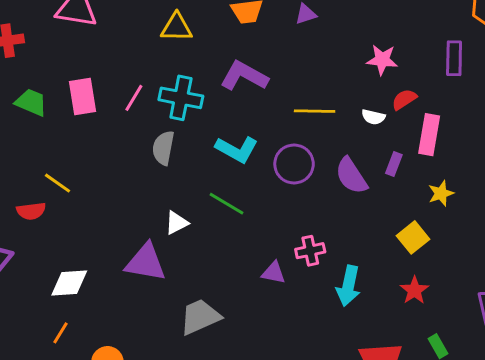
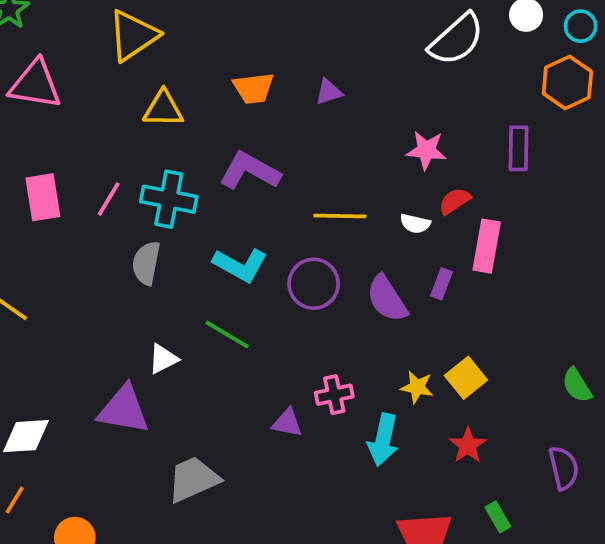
yellow star: (441, 193) -> (417, 387), moved, turned 30

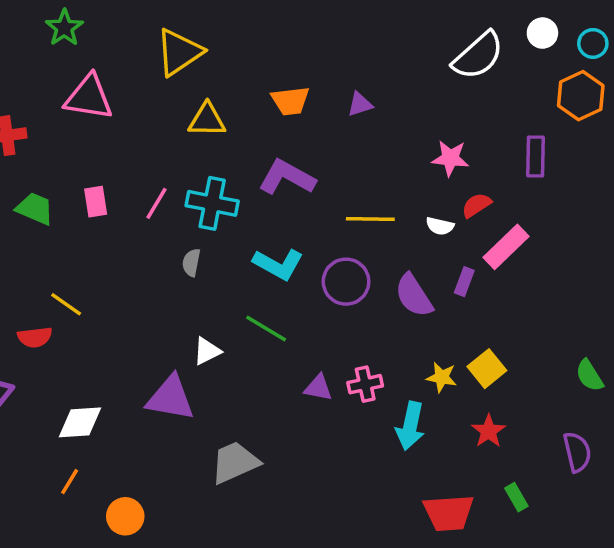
pink rectangle: (43, 197) -> (96, 202), size x0.7
pink rectangle: (487, 246) -> (506, 247), turned 36
gray semicircle: (146, 263) -> (191, 262), size x0.7
purple triangle: (287, 423) -> (318, 388), moved

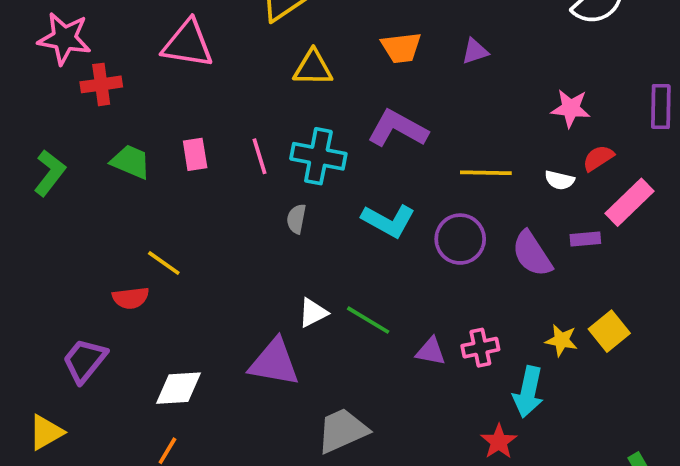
pink line: (157, 203) -> (260, 156), turned -48
purple rectangle: (464, 282) -> (585, 239), turned 64
green line: (266, 329) -> (368, 320), moved
red star: (489, 431) -> (499, 442), moved

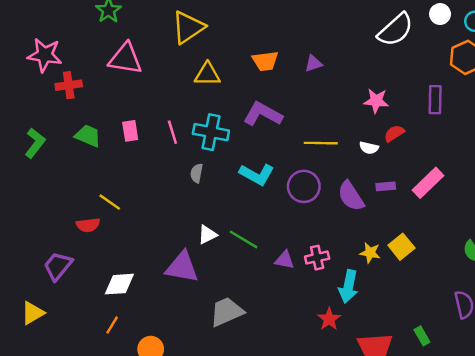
pink rectangle: (630, 202) -> (428, 183), moved

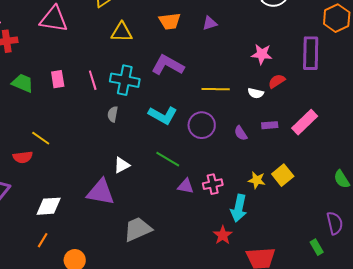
purple rectangle: (435, 100) -> (311, 53), size x1.4
purple semicircle: (351, 196) -> (241, 133), size x0.6
green line: (244, 239) -> (168, 159), moved
green rectangle: (422, 336) -> (317, 247), moved

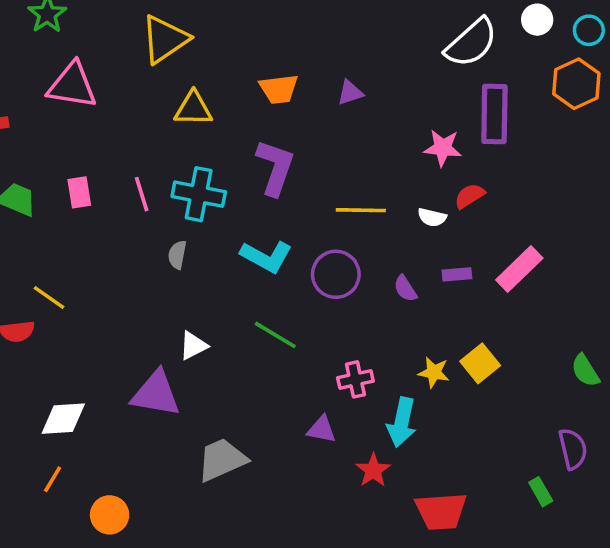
purple rectangle: (311, 53) -> (494, 114), moved
purple L-shape: (168, 65) -> (275, 167), turned 80
purple triangle: (186, 186) -> (322, 429), moved

